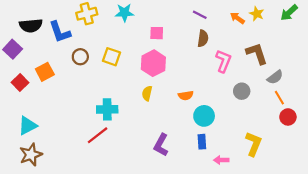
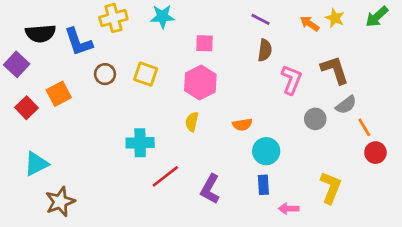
gray semicircle: (275, 77) -> (346, 105), moved
red line: (98, 135) -> (165, 176), moved
brown star: (31, 155) -> (60, 202), moved

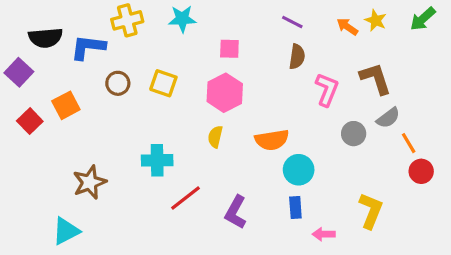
blue L-shape: (78, 42) -> (88, 47), turned 116
orange semicircle: (242, 125) -> (272, 140), size x1.5
cyan triangle: (36, 164) -> (66, 231), moved
brown star: (60, 202) -> (90, 182), moved

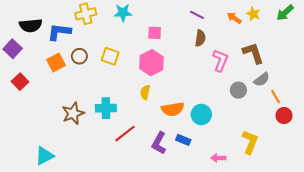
orange square: (66, 105) -> (56, 63), moved
orange semicircle: (272, 140) -> (173, 109), moved
brown star: (90, 182) -> (73, 113), moved
blue rectangle: (295, 207) -> (183, 140), moved, turned -64

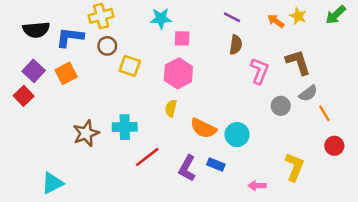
cyan star: (123, 13) -> (161, 18), moved
purple square: (13, 49) -> (34, 71), moved
brown circle: (79, 56) -> (107, 46), moved
orange semicircle: (173, 109) -> (203, 128), turned 35
red circle: (284, 116) -> (334, 146), moved

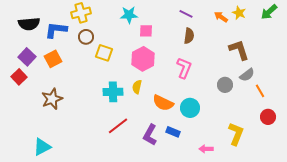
pink L-shape: (259, 71) -> (184, 68), moved
cyan cross: (125, 127) -> (113, 92), moved
brown star: (86, 133) -> (52, 99), moved

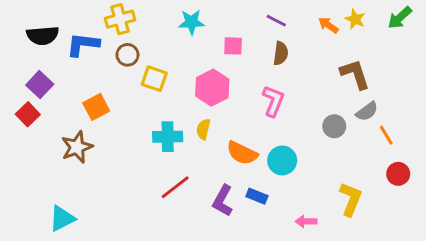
pink square: (146, 31) -> (233, 46), moved
orange square: (53, 59) -> (96, 107), moved

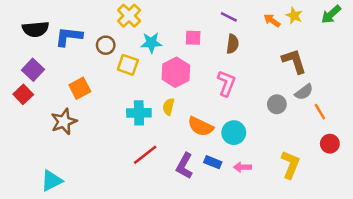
yellow cross: (120, 19) -> (129, 16), moved, turned -30
cyan star: (191, 22) -> (151, 43), moved
pink arrow: (306, 221) -> (242, 167), moved

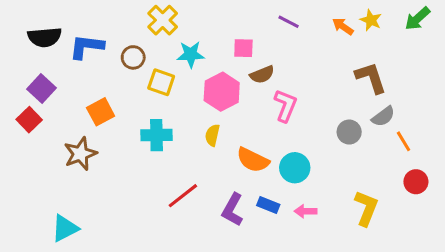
brown semicircle: (233, 44) -> (262, 75), moved, turned 60
cyan cross: (139, 113) -> (156, 135), moved

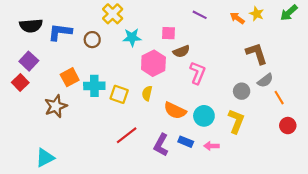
yellow square: (161, 82) -> (119, 94), moved
cyan cross: (156, 135) -> (94, 86), moved
yellow L-shape: (366, 208) -> (236, 121), moved

